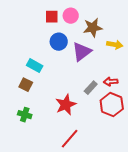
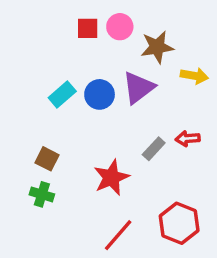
blue circle: (59, 42) -> (100, 94), moved
cyan rectangle: (35, 66) -> (62, 94), moved, turned -70
brown square: (26, 85) -> (47, 159), moved
red hexagon: (112, 105) -> (179, 223), moved

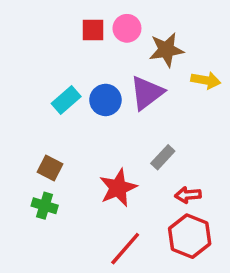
red arrow: (188, 139) -> (188, 195), moved

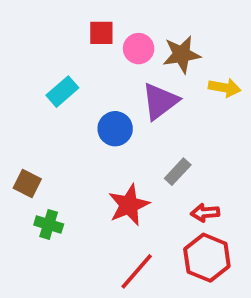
pink circle: (127, 28) -> (139, 49), moved
cyan rectangle: (66, 100) -> (62, 92), moved
blue circle: (105, 100) -> (115, 129), moved
brown square: (50, 168) -> (27, 183), moved

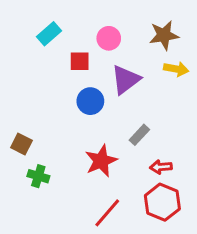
red square: (101, 33) -> (80, 61), moved
brown star: (182, 54) -> (164, 35), moved
cyan rectangle: (62, 92) -> (49, 34), moved

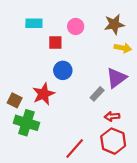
cyan rectangle: (49, 34) -> (34, 23), turned 42
purple triangle: (126, 80) -> (116, 78), moved
red star: (101, 161) -> (44, 94), moved
green cross: (38, 176) -> (26, 123), size x1.6

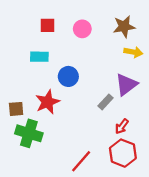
cyan rectangle: (34, 23) -> (39, 57), moved
red square: (55, 43) -> (47, 25), moved
brown square: (15, 100) -> (16, 109), turned -32
red arrow: (112, 116) -> (122, 126), turned -48

